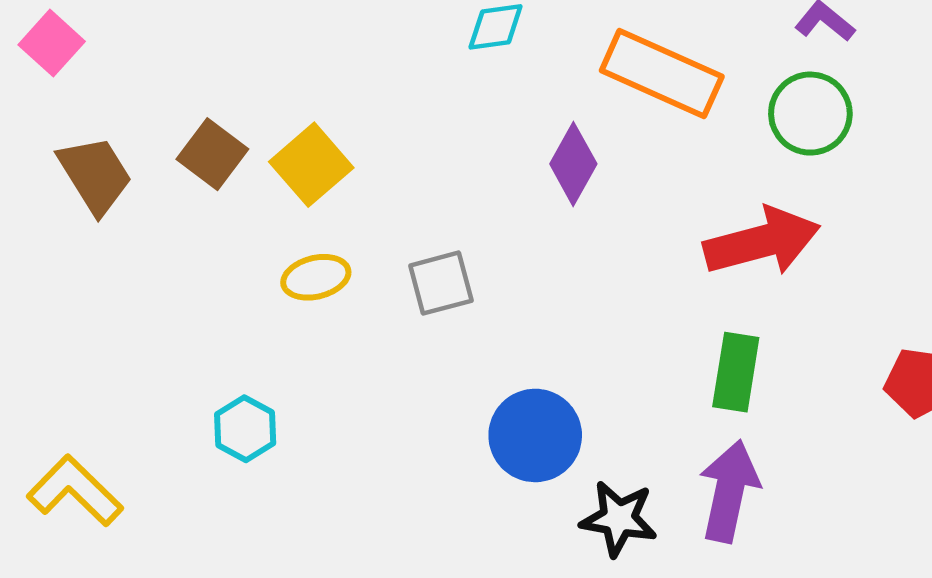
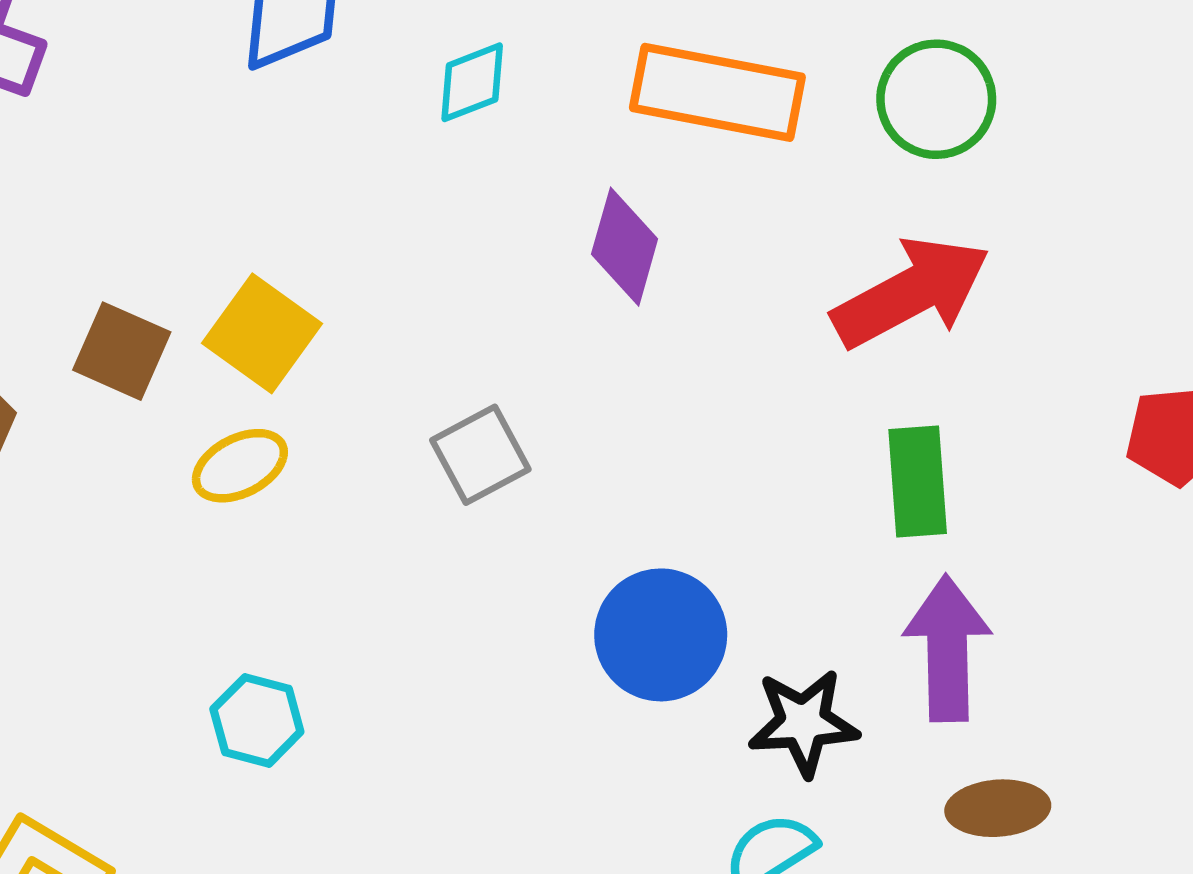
yellow ellipse: (316, 277) -> (240, 466), moved

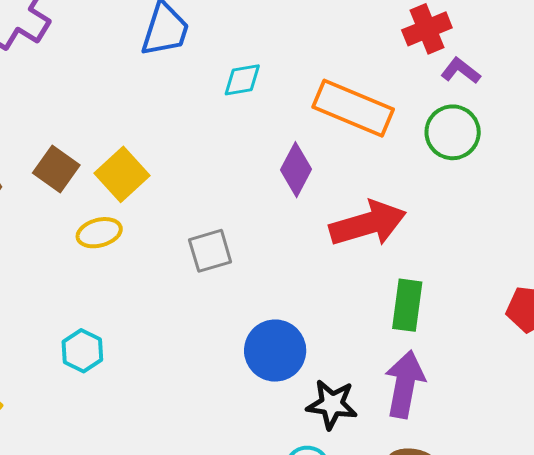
red arrow: (911, 292) -> (368, 224), moved

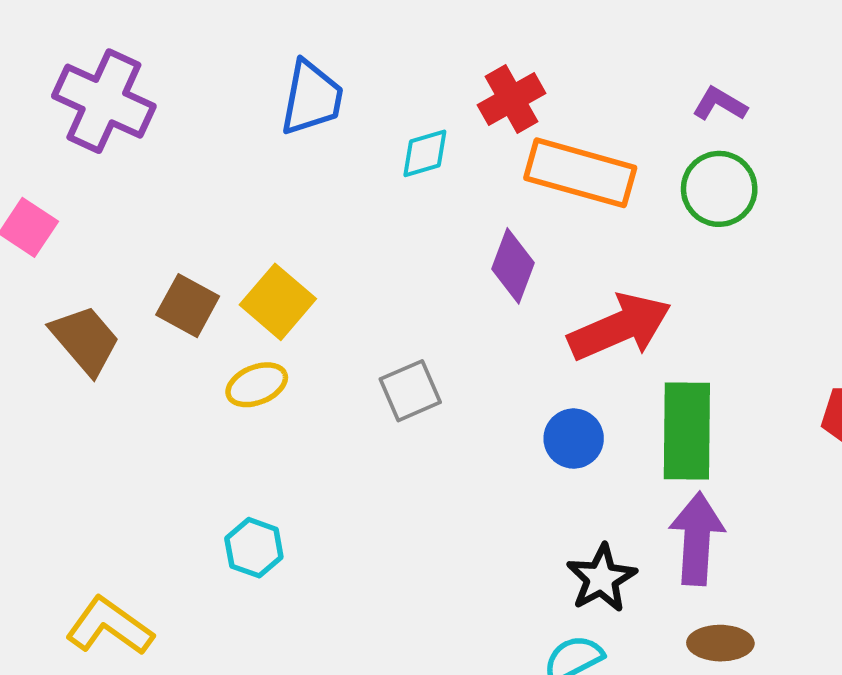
red cross: (427, 29) -> (512, 99), moved
green rectangle: (407, 305) -> (687, 431), size x1.4
blue circle: (275, 351) -> (574, 439), moved, size x0.7
black star: (332, 404) -> (601, 578), turned -30

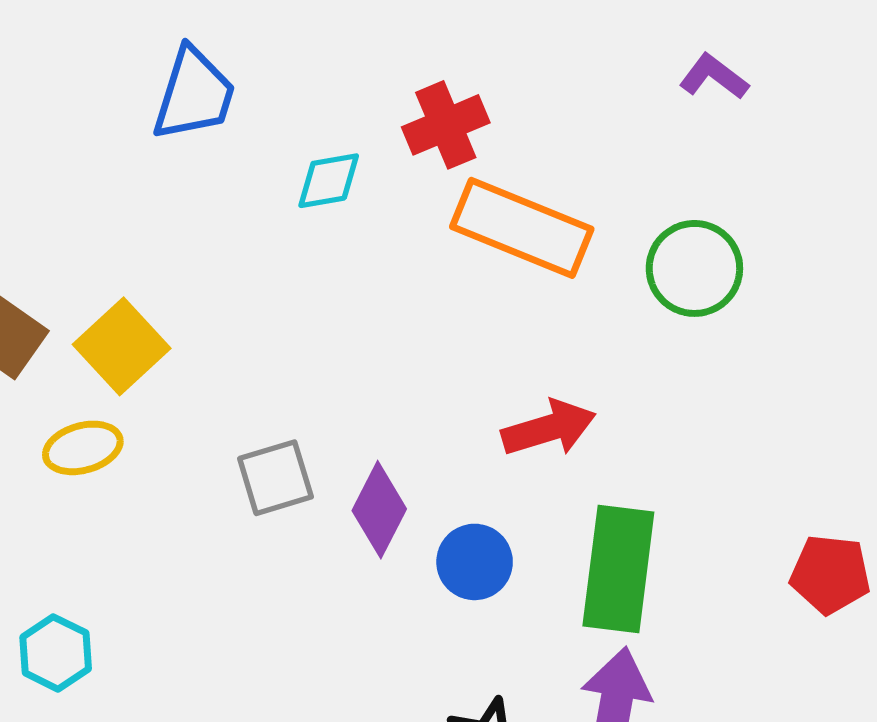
purple L-shape: (720, 104) -> (714, 77), moved
purple diamond: (513, 266) -> (379, 510), moved
red arrow: (620, 327) -> (549, 428), size x0.7

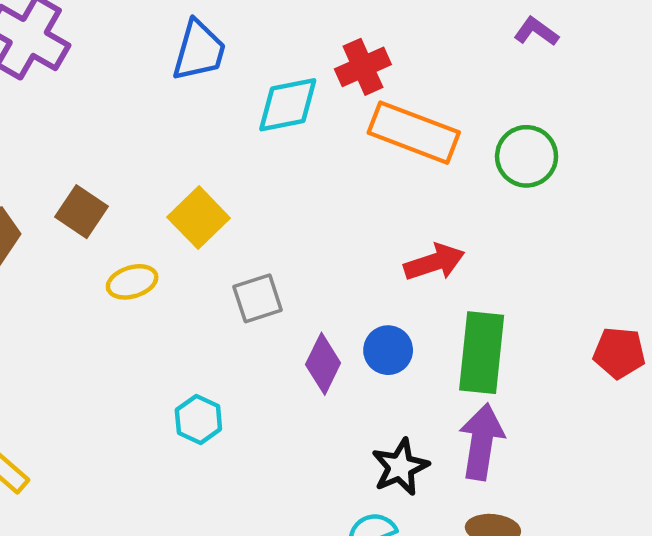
cyan diamond: (329, 181) -> (288, 105), size x1.5
yellow square: (122, 346) -> (199, 218), moved
purple diamond: (379, 510) -> (323, 364), moved
cyan hexagon: (56, 653) -> (198, 419), moved

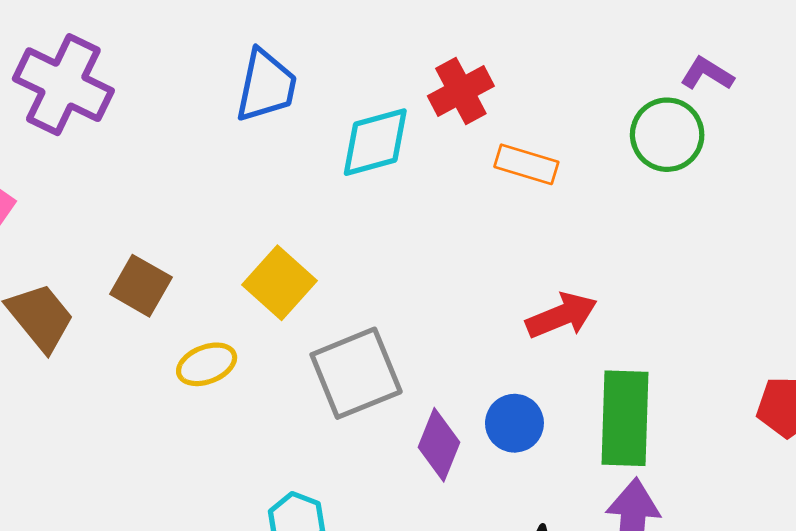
purple L-shape: (536, 32) -> (707, 74), moved
orange rectangle: (414, 133) -> (526, 164), size x0.6
green circle: (527, 156) -> (667, 135), moved
gray square: (258, 298) -> (356, 373), size x1.5

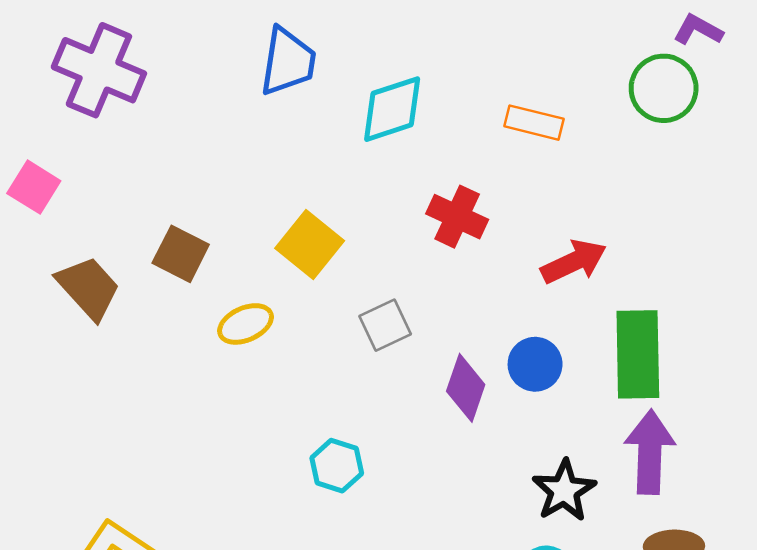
red cross: (461, 91) -> (457, 217), moved, turned -34
gray square: (356, 373) -> (385, 325), size x0.6

